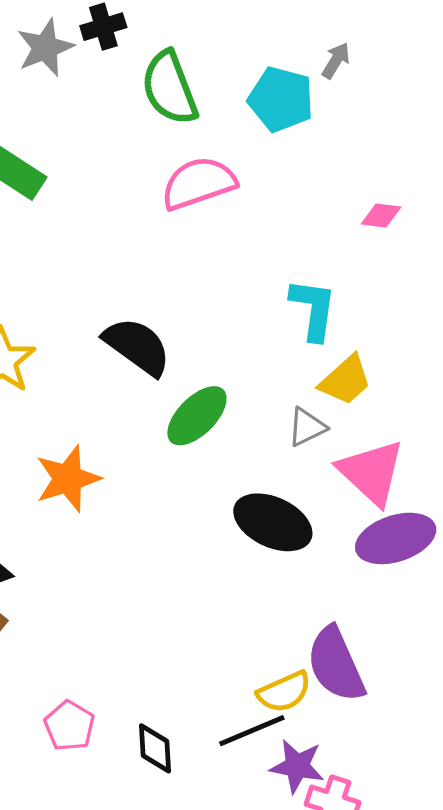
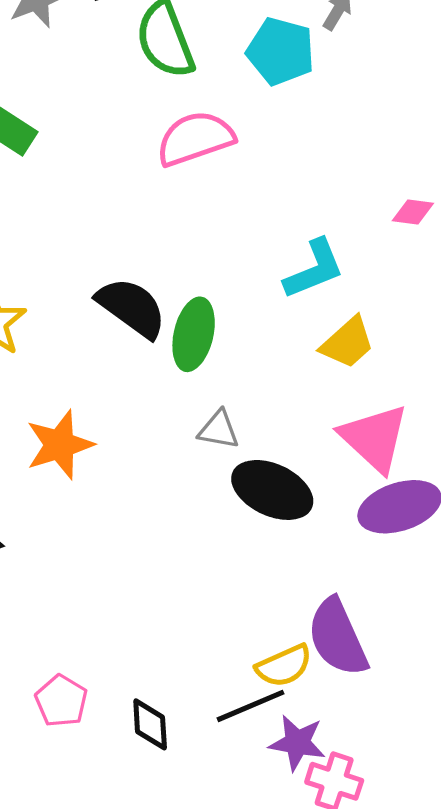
pink diamond: (381, 216) -> (413, 212), moved
cyan L-shape: (313, 309) -> (314, 269), turned 60
green ellipse: (197, 416) -> (194, 334), moved, turned -32
gray triangle: (307, 427) -> (219, 430), moved, turned 36

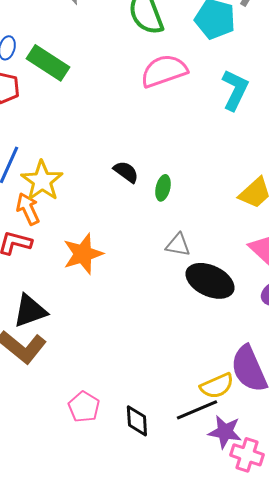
cyan L-shape: (314, 269) -> (235, 90), moved, turned -42
black semicircle: (132, 307) -> (126, 172), size x0.6
green ellipse: (194, 334) -> (163, 188), size x0.6

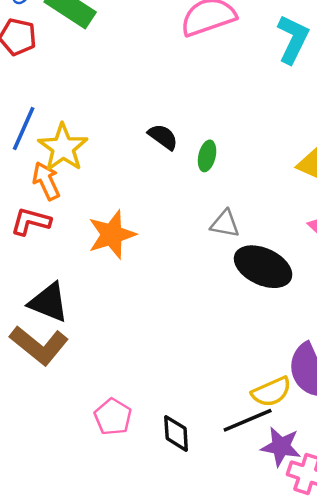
black triangle: (30, 311) -> (49, 302), turned 42

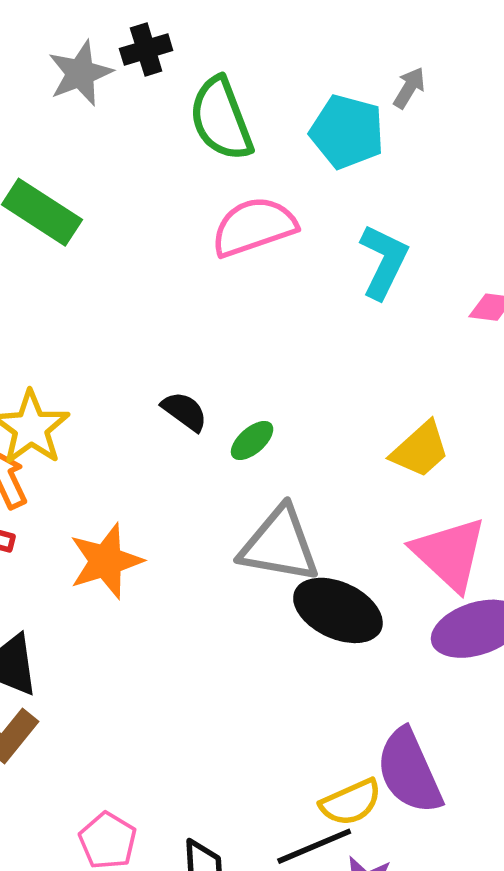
green ellipse: (207, 156) -> (252, 441), turned 36
gray triangle: (225, 224) -> (279, 545), size x1.8

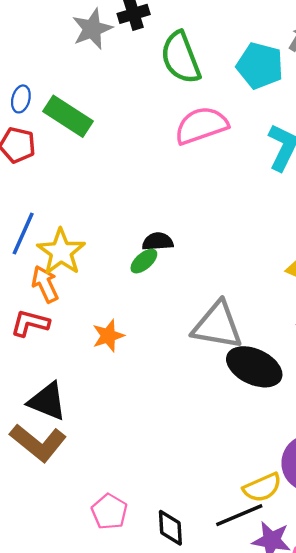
black semicircle: (184, 411) -> (158, 242), turned -40
green ellipse: (252, 441) -> (144, 261), moved
orange star: (106, 561) -> (108, 336), size x0.7

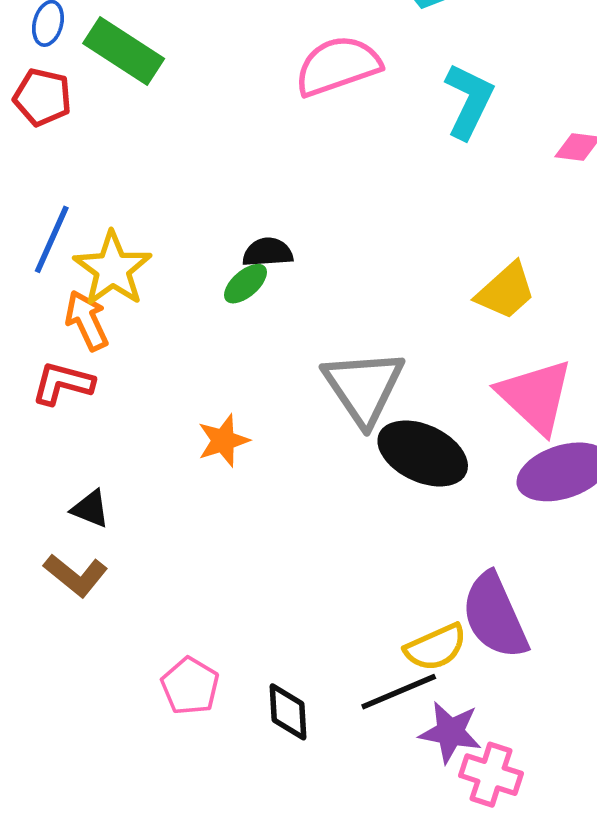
gray triangle: (217, 325) -> (364, 387), turned 46
orange star: (108, 336) -> (223, 441), moved
black triangle: (47, 401) -> (90, 509), size x0.6
brown L-shape: (38, 443) -> (76, 575), size x0.7

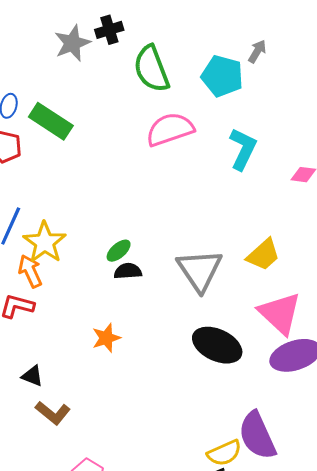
black semicircle: (268, 252) -> (128, 271), moved
gray triangle: (364, 387) -> (200, 270), moved
brown L-shape: (76, 575) -> (53, 413), moved

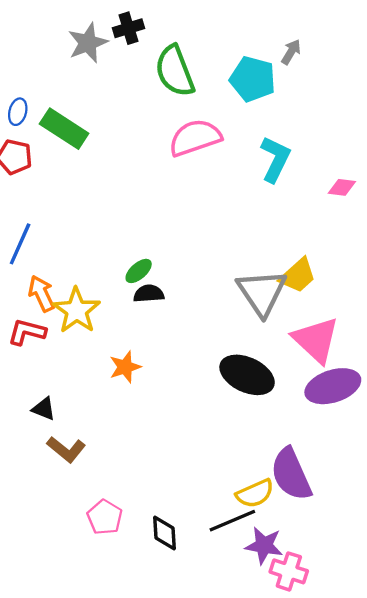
yellow star: (45, 242) -> (76, 311), moved
gray triangle: (200, 270) -> (262, 292), moved

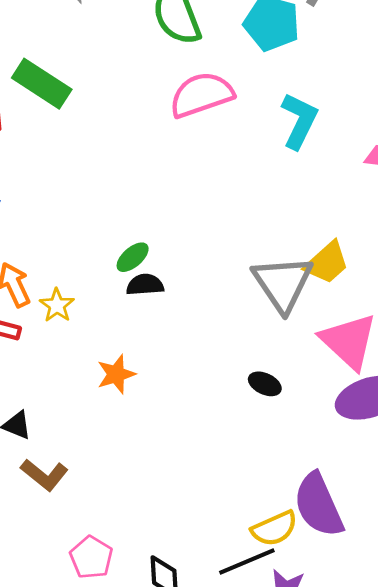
yellow star: (76, 311) -> (57, 305), size x0.6
black ellipse: (247, 375) -> (265, 384), size x0.5

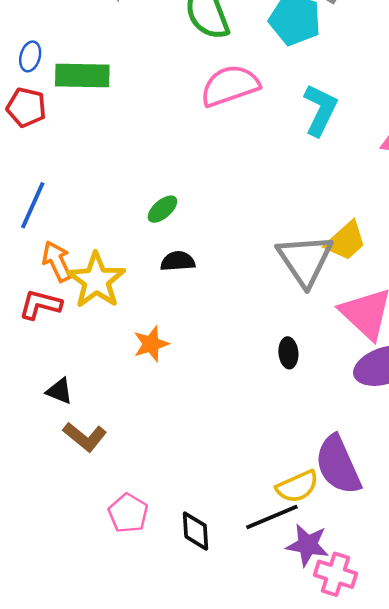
green rectangle: (42, 84) -> (82, 76), turned -32
green ellipse: (133, 257) -> (162, 209), moved
yellow star: (57, 305) -> (96, 280), size x1.8
black ellipse: (265, 384) -> (288, 353), turned 60

